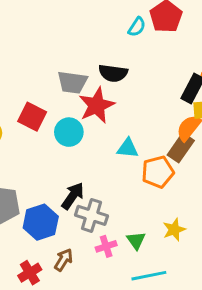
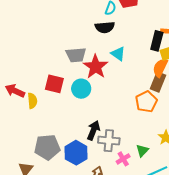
black semicircle: (113, 73) -> (105, 27), moved
cyan triangle: (128, 148) -> (118, 54), moved, turned 42
green triangle: (136, 240) -> (142, 151), turned 32

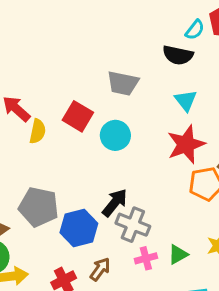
red star: (96, 67) -> (186, 144), moved

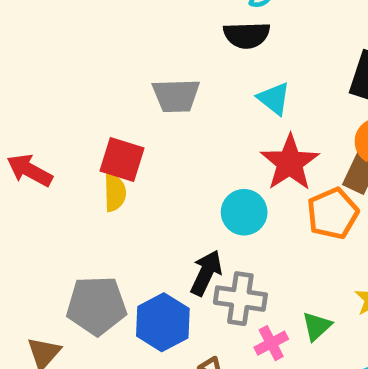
yellow semicircle: (38, 131) -> (115, 193), moved
cyan circle: (115, 135) -> (244, 212), moved

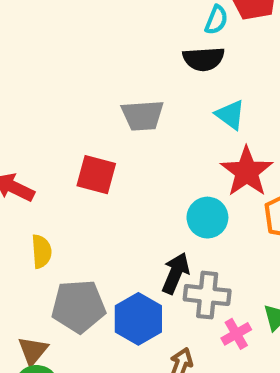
yellow semicircle: (115, 193) -> (41, 251), moved

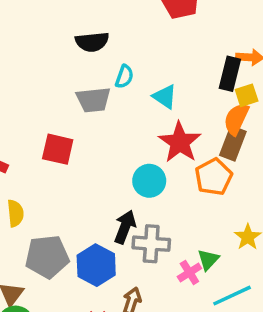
cyan semicircle: (216, 20) -> (124, 77), moved
black semicircle: (204, 59) -> (92, 42), moved
pink cross: (236, 334) -> (189, 272), moved

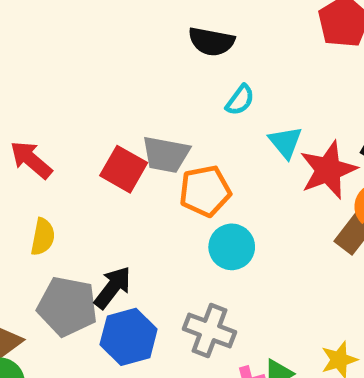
gray trapezoid: (93, 100) -> (166, 154), moved
red star: (180, 142) -> (328, 170), moved
orange pentagon: (214, 177) -> (205, 191), moved
black arrow: (125, 227) -> (113, 287), moved

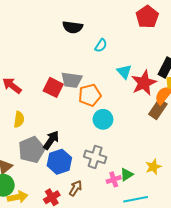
black semicircle: (211, 41) -> (73, 27), moved
cyan semicircle: (240, 100) -> (101, 45), moved
gray pentagon: (67, 306) -> (32, 150), turned -30

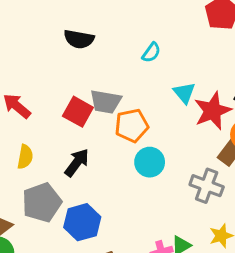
black semicircle: (73, 27) -> (79, 39), moved
black arrow: (51, 140) -> (77, 163), moved
gray cross: (95, 157) -> (207, 186), moved

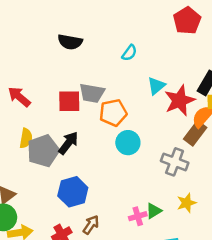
cyan triangle: (184, 93) -> (156, 86), turned 30
red square: (78, 112) -> (69, 101), turned -30
gray pentagon: (42, 202) -> (43, 151), moved

